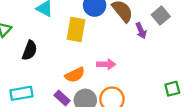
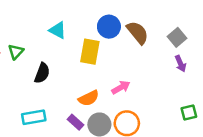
purple arrow: (141, 31) -> (181, 64), moved
pink arrow: (106, 64) -> (121, 87), turned -30

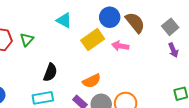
yellow rectangle: (90, 52) -> (93, 40), turned 45
black semicircle: (42, 73) -> (50, 72), moved
pink arrow: (121, 87) -> (120, 46), moved, turned -140

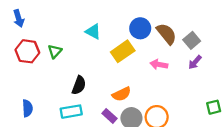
gray square: (170, 27) -> (192, 40), moved
pink arrow: (120, 46) -> (159, 64), moved
purple arrow: (173, 50) -> (195, 62), moved, turned 64

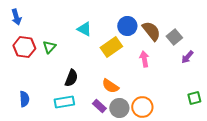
purple arrow: (195, 62) -> (187, 57), moved
pink arrow: (159, 64) -> (144, 59), turned 70
orange semicircle: (122, 94) -> (110, 86), turned 60

